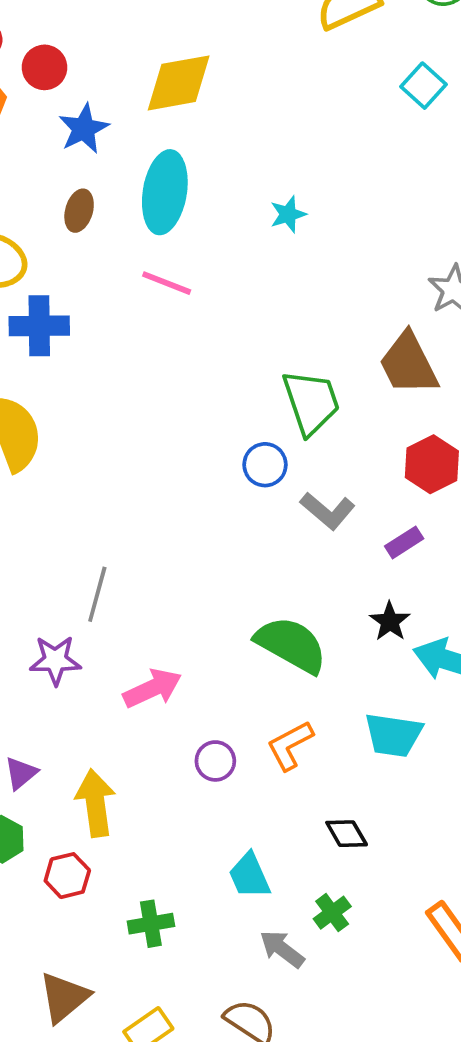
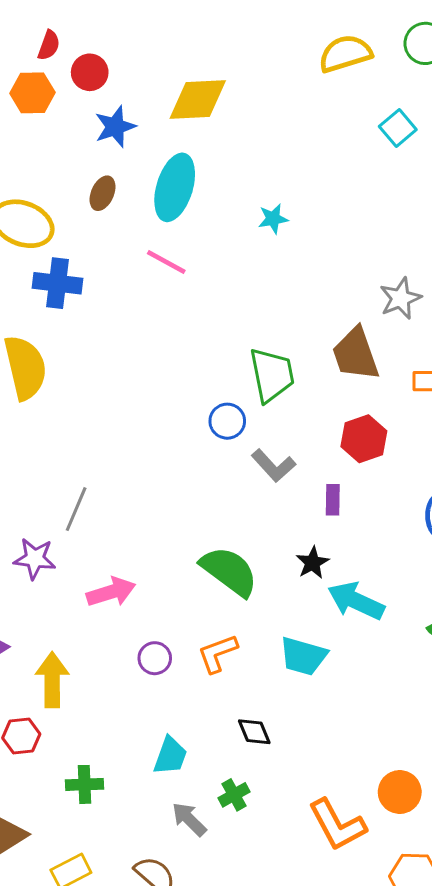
purple rectangle: (404, 542) -> (333, 500), turned -64
cyan trapezoid: (249, 876) -> (170, 756), turned -144

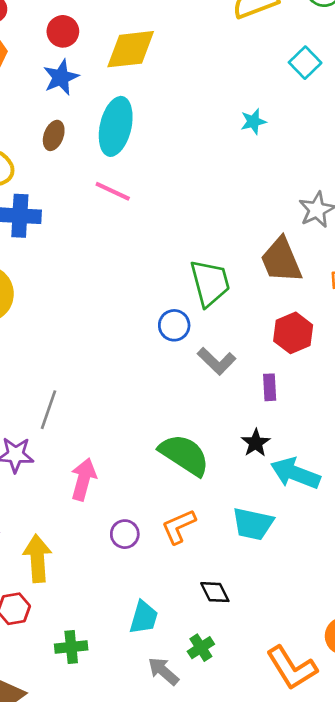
red circle: (90, 72) -> (63, 31), moved
cyan star: (273, 219) -> (253, 122), moved
pink arrow: (111, 592) -> (83, 479), turned -54

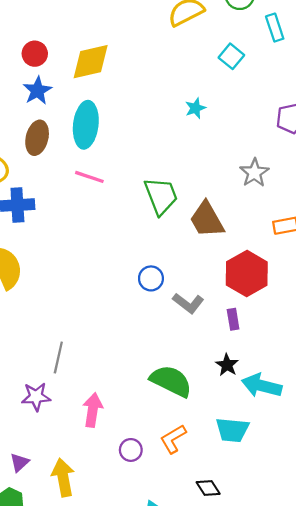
brown ellipse: (54, 135) -> (37, 138), size x1.4
brown trapezoid: (281, 260) -> (207, 220), moved
green trapezoid: (210, 283) -> (161, 196), moved
red hexagon: (293, 333) -> (247, 274), size x1.4

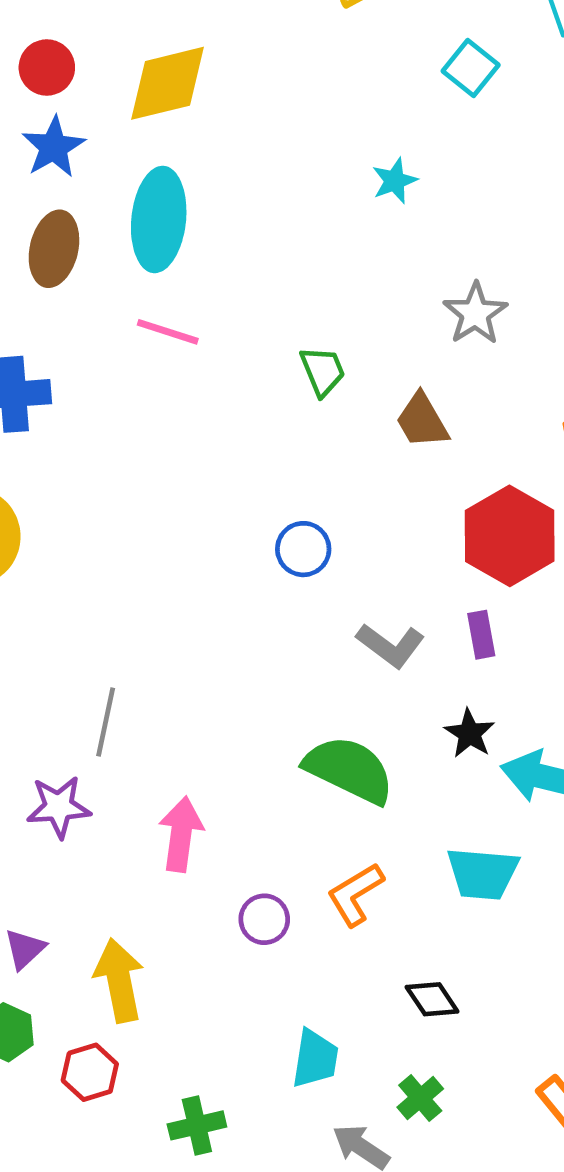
gray star: (254, 173) -> (475, 314), moved
green trapezoid: (161, 196) -> (323, 371), size x0.6
brown trapezoid: (207, 220) -> (422, 421), size x0.7
gray L-shape: (188, 303) -> (391, 645), moved

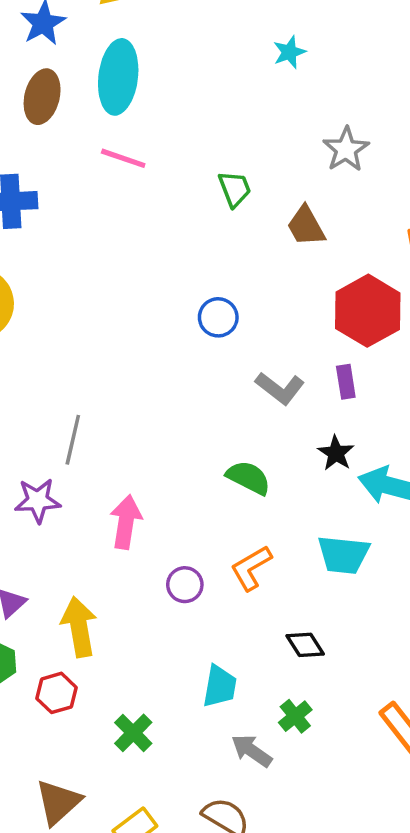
green semicircle: (349, 770) -> (248, 478), size x0.7
green cross: (197, 1125) -> (133, 733), turned -33

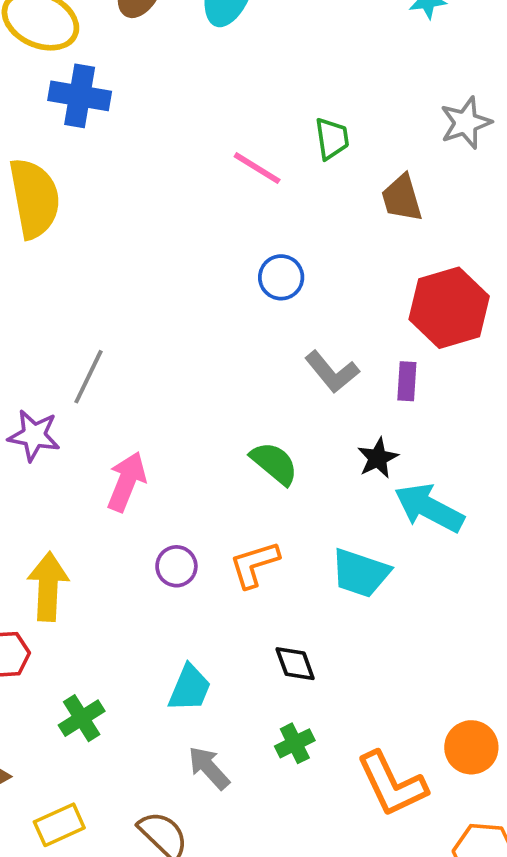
pink line: (123, 158) -> (257, 168), moved
green cross: (295, 716) -> (295, 743), moved

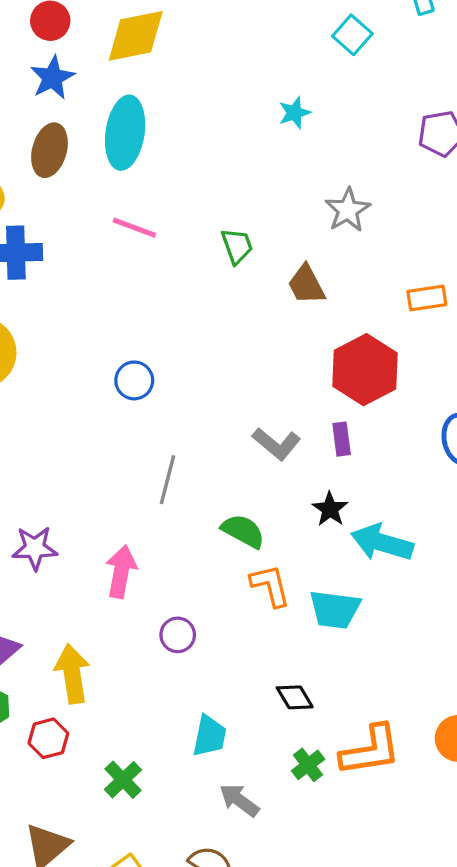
pink line: (257, 168) -> (134, 228), moved
blue circle: (281, 277) -> (134, 380), moved
gray line: (88, 377) -> (167, 480), moved
orange L-shape: (254, 564) -> (270, 585), moved, turned 105
orange L-shape: (392, 784) -> (370, 750), moved, turned -62

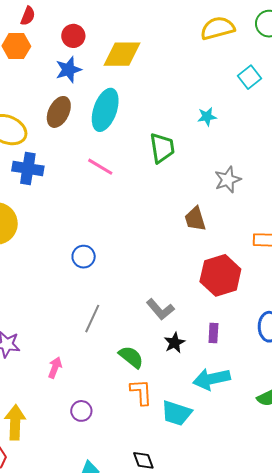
green trapezoid: (237, 246) -> (162, 148), moved, size x1.4
purple rectangle: (342, 439) -> (213, 333), moved
black star: (330, 509) -> (175, 343), moved
cyan arrow: (382, 543) -> (212, 379), turned -39
pink arrow: (121, 572) -> (55, 368), size x0.7

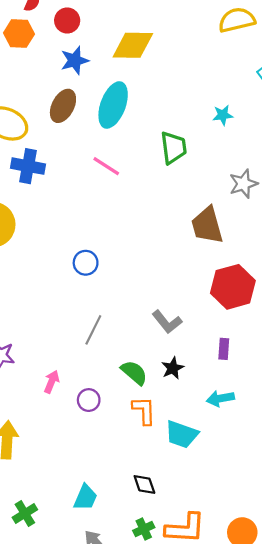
red circle: (73, 36) -> (67, 20), moved
brown trapezoid: (195, 219) -> (207, 225), size x1.4
black star: (175, 343) -> (173, 368), moved
cyan arrow: (212, 379) -> (220, 398), size x0.7
purple circle: (81, 411) -> (89, 400), moved

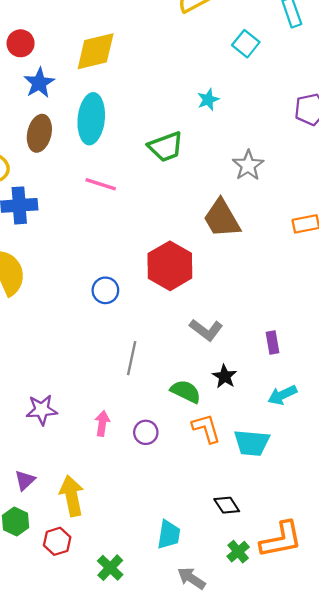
green trapezoid: (174, 148) -> (166, 147), turned 92
red hexagon: (233, 287) -> (170, 266), moved

